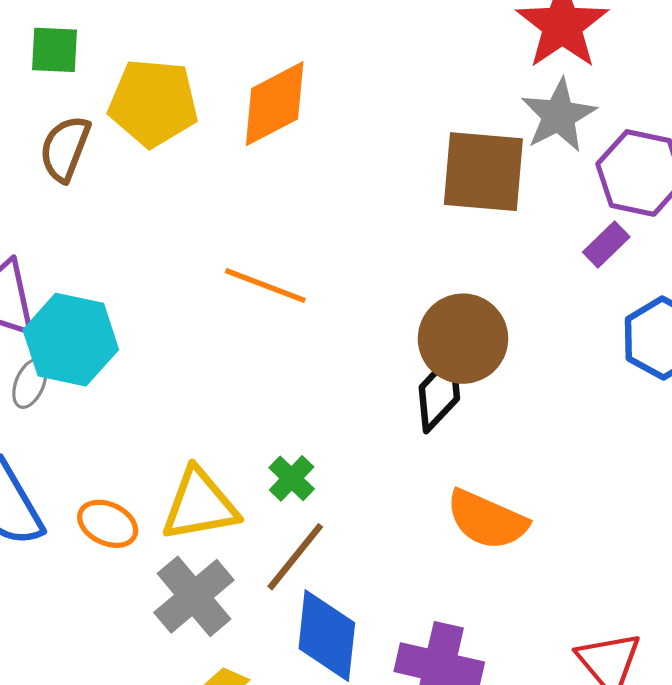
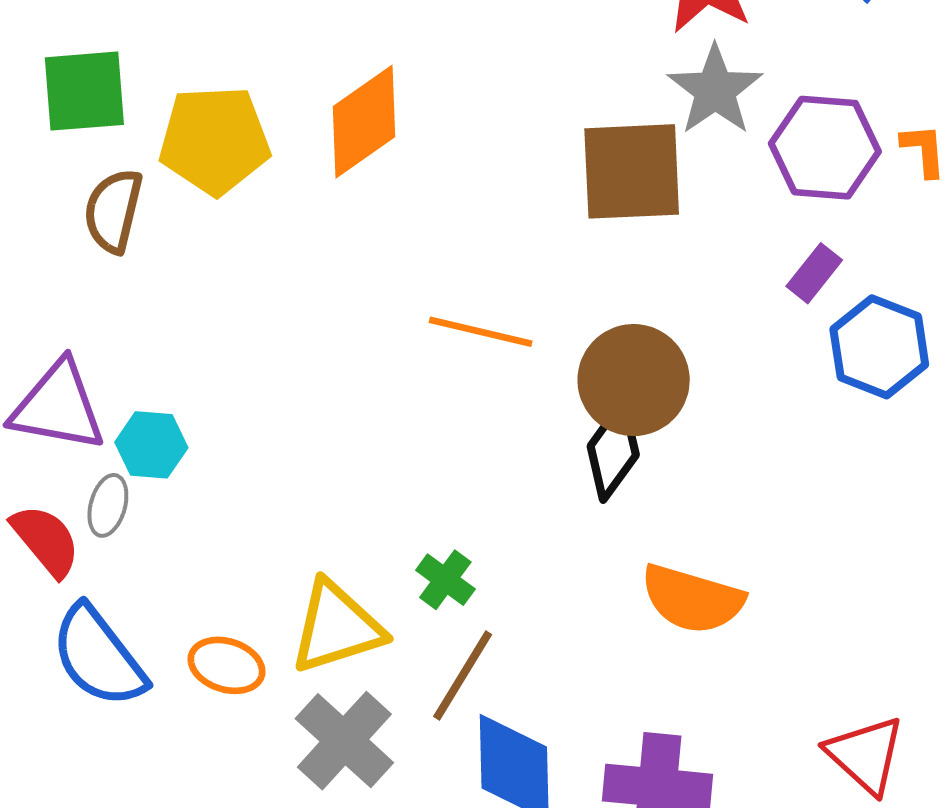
green square: (55, 50) -> (84, 91), size x1.4
purple rectangle: (606, 245) -> (814, 273), moved
orange line: (265, 285) -> (481, 332), moved
cyan hexagon: (71, 340) -> (151, 445), size x0.6

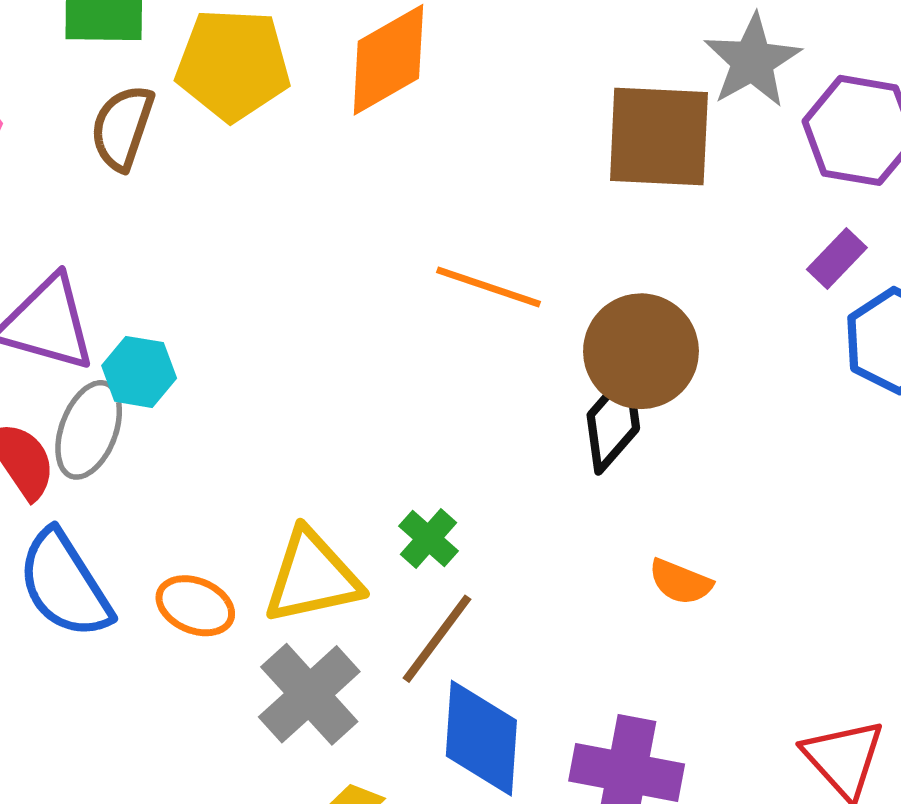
gray ellipse: (108, 505) -> (89, 430), size x1.5
orange semicircle: (692, 599) -> (680, 582), size x0.6

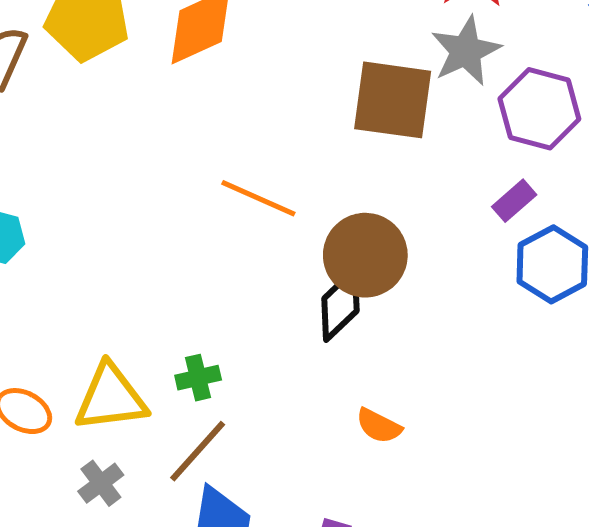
green cross: (428, 539) -> (198, 378), turned 30
gray cross: (309, 694) -> (101, 483), size x0.6

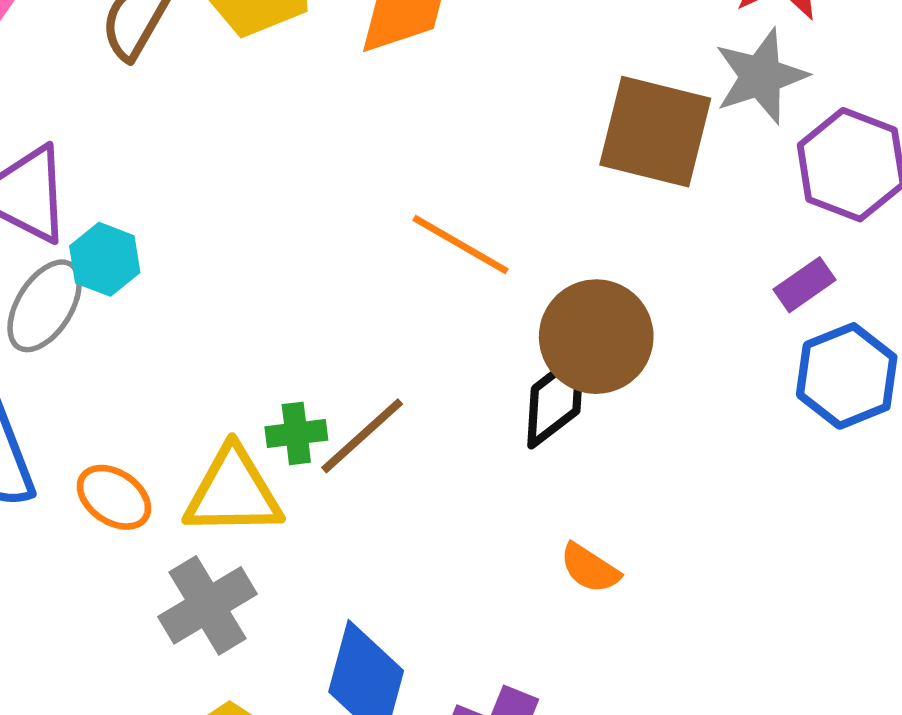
green cross: (198, 378) -> (296, 433), moved
brown line: (198, 451) -> (362, 436), moved
gray cross: (101, 483) -> (208, 605), size x1.5

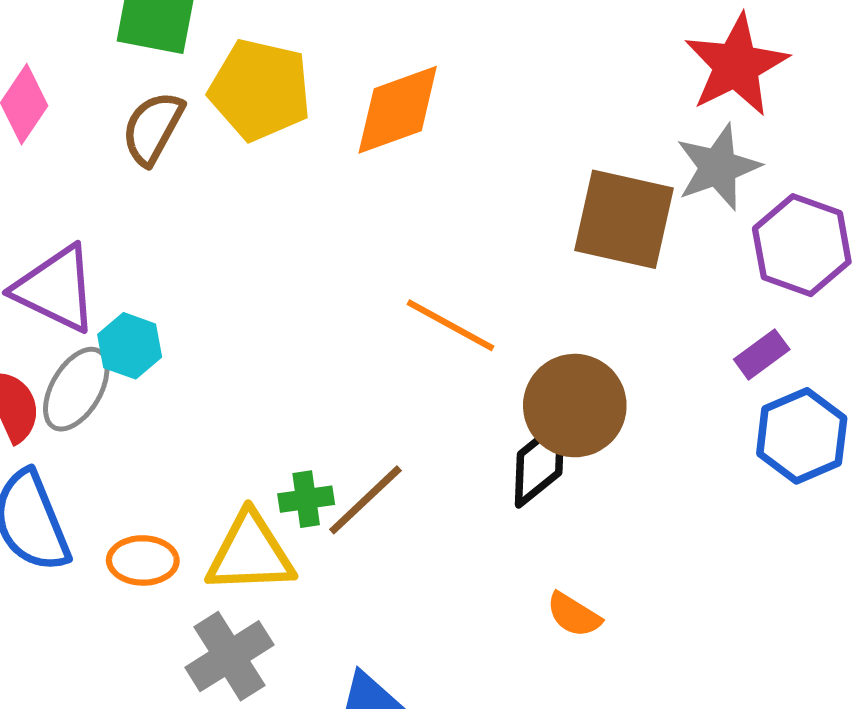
orange ellipse: (114, 497) -> (143, 560), turned -32

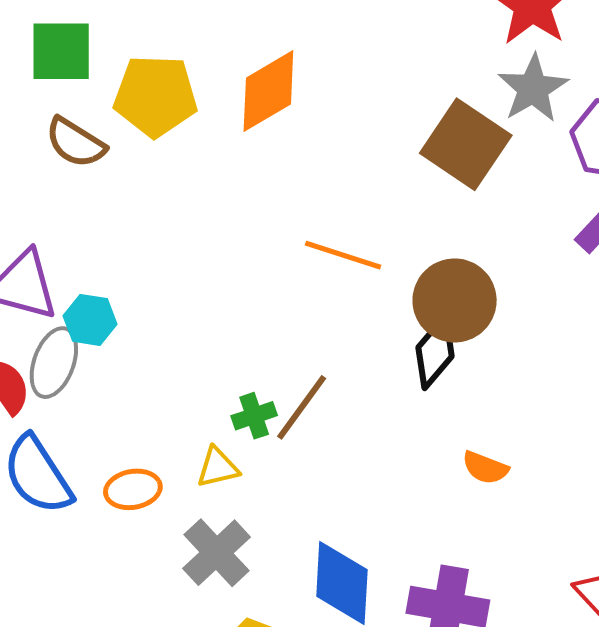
brown semicircle: (153, 128) -> (76, 143), turned -76
brown square: (624, 219) -> (466, 144), turned 32
yellow triangle: (250, 553) -> (218, 467), size x0.6

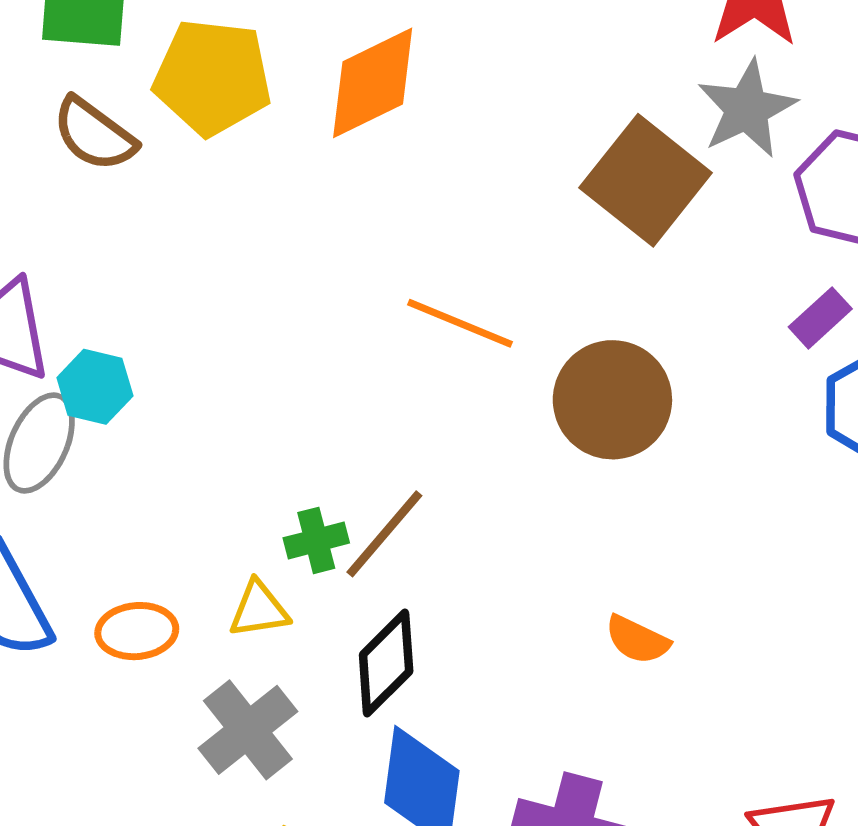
black diamond: (435, 352) -> (386, 663), moved

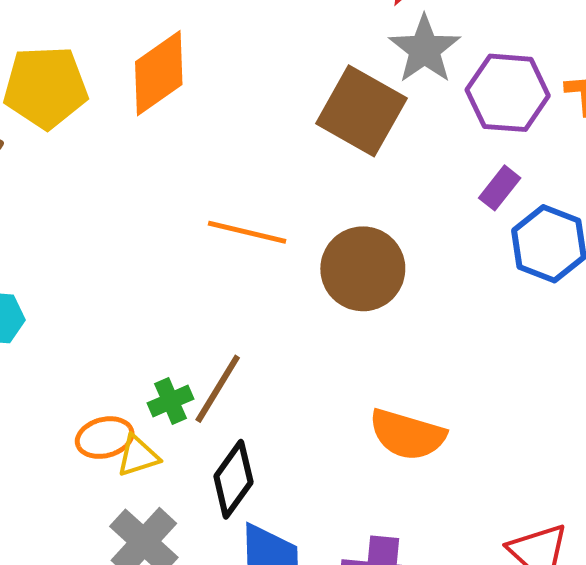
orange ellipse: (137, 631) -> (105, 438), moved
orange semicircle: (637, 640) -> (407, 435), size x1.6

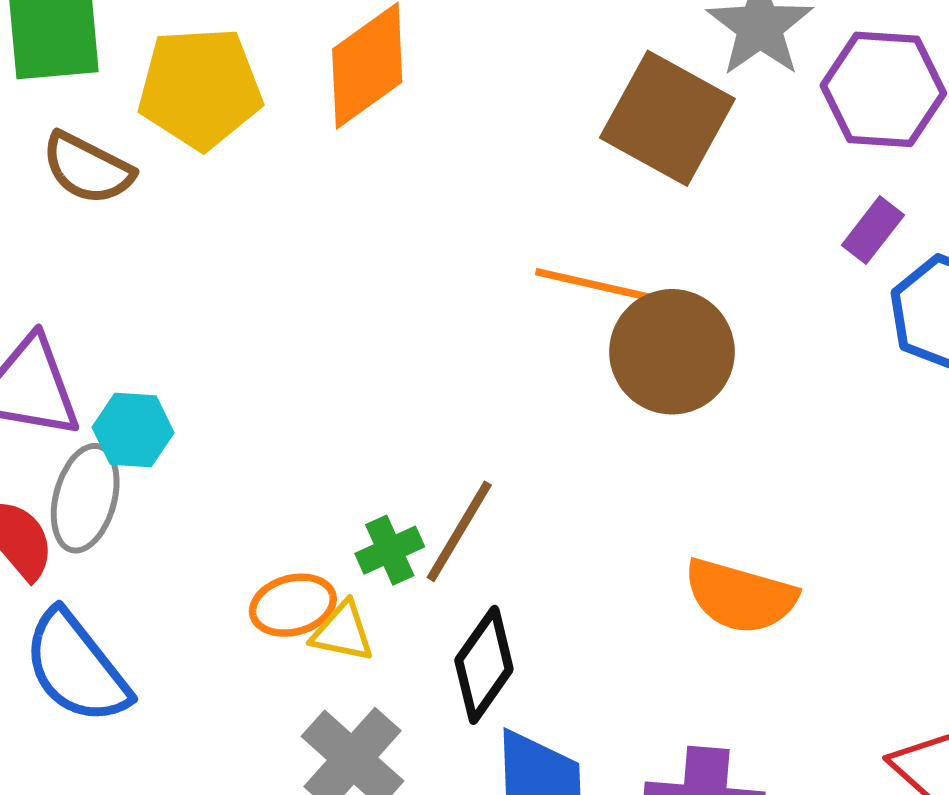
orange line: (247, 232) -> (593, 284), moved
yellow triangle: (138, 456) -> (343, 632), turned 30

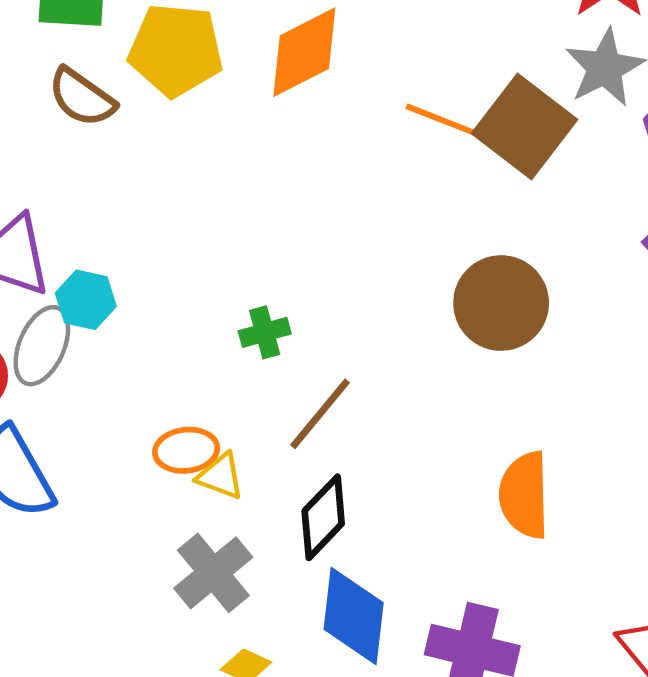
orange line: (593, 284) -> (448, 123), moved
green cross: (390, 550) -> (265, 332), moved
orange semicircle: (740, 596) -> (524, 495), turned 64

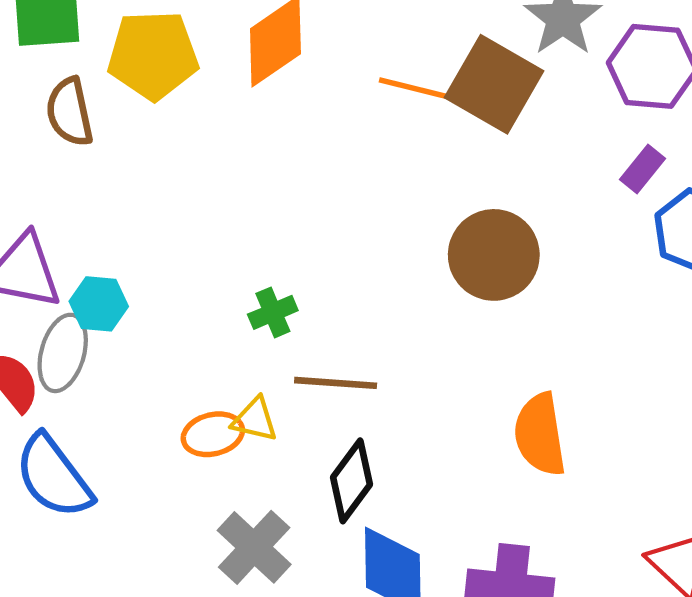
brown semicircle: (82, 97) -> (70, 112), turned 50
brown line: (320, 414) -> (336, 383), turned 62
yellow triangle: (220, 476) -> (255, 420), moved

